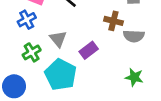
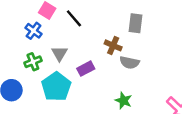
blue cross: (27, 20) -> (34, 31), turned -35

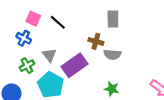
purple rectangle: (86, 69) -> (75, 65), size x1.6

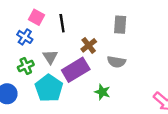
black line: (58, 22) -> (62, 23), turned 35
brown cross: (96, 41) -> (89, 45), moved, turned 32
green star: (112, 89) -> (102, 92), moved

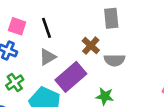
brown cross: (89, 45) -> (91, 46), moved
gray triangle: (50, 57) -> (48, 57), moved, turned 42

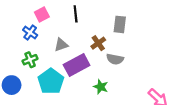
pink square: (17, 26) -> (42, 15), turned 32
black line: (47, 28) -> (76, 14), moved

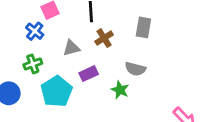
brown cross: (98, 43) -> (104, 38), moved
purple rectangle: (77, 65) -> (89, 74), size x0.6
green star: (101, 87) -> (120, 90), moved

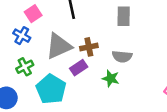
brown cross: (104, 38) -> (89, 47), moved, turned 30
gray triangle: (71, 48) -> (59, 46), size x1.6

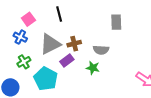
gray rectangle: (124, 16) -> (116, 22), moved

